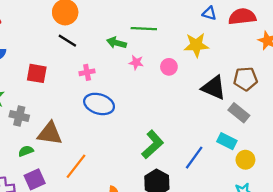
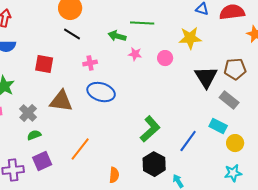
black triangle: (214, 88) -> (206, 77), turned 35
gray cross: (19, 116) -> (28, 113), moved, turned 30
brown triangle: (50, 133) -> (61, 101), moved

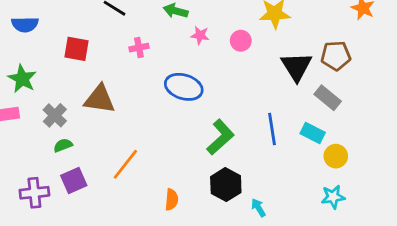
blue ellipse: (101, 92) -> (184, 87), moved
blue line: (188, 141) -> (272, 129), moved, turned -45

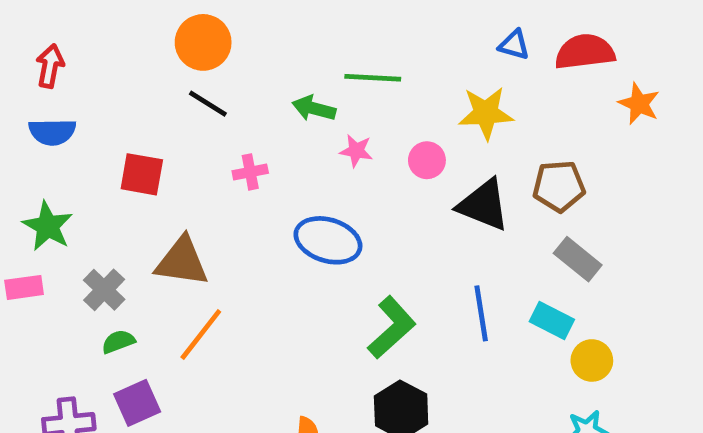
brown pentagon: (336, 56) -> (559, 186), moved
black triangle: (296, 67) -> (483, 205), moved, turned -36
orange line: (125, 164) -> (201, 335), moved

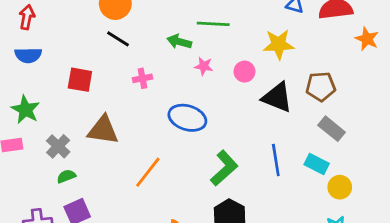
orange line: (201, 335) -> (148, 172), moved

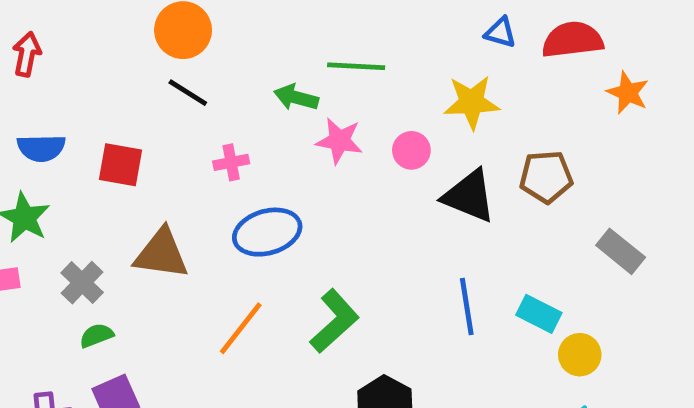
blue semicircle: (28, 55) -> (41, 148), moved
pink star: (204, 66) -> (339, 141), size x1.4
blue ellipse: (187, 118) -> (267, 232), moved, turned -33
gray rectangle: (332, 129) -> (621, 251), moved
green L-shape: (224, 168) -> (334, 321), moved

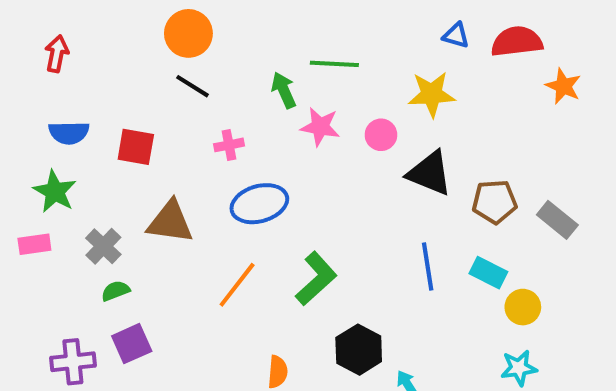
green arrow: (296, 97) -> (284, 90), turned 51
brown pentagon: (546, 177) -> (494, 202), moved

